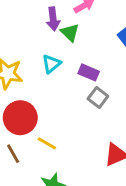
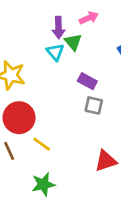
cyan triangle: (51, 64) -> (55, 52), moved, turned -36
gray square: (98, 97) -> (94, 105), turned -30

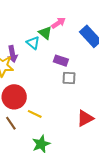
pink arrow: (89, 18) -> (58, 23), moved
purple arrow: (58, 28) -> (13, 54), moved

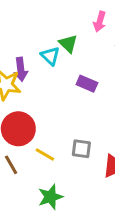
pink arrow: (58, 23) -> (100, 22), moved, turned 136
gray square: (69, 78) -> (81, 149), moved

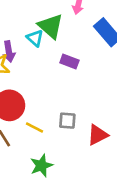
green triangle: (68, 44) -> (51, 26), size x1.5

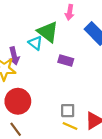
yellow line: (34, 127) -> (70, 126), moved

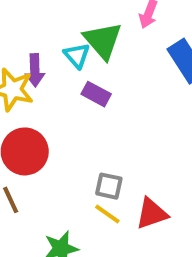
purple rectangle: (66, 61) -> (96, 94), moved

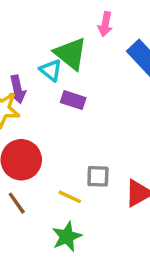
yellow line: (107, 214) -> (70, 197), moved

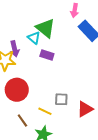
pink arrow: (105, 24) -> (75, 10), moved
brown line: (17, 203) -> (22, 120), moved

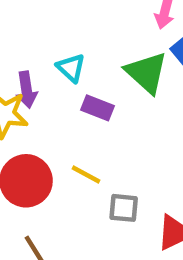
green triangle: (45, 28) -> (147, 73), moved
yellow line: (45, 111) -> (86, 174), moved

